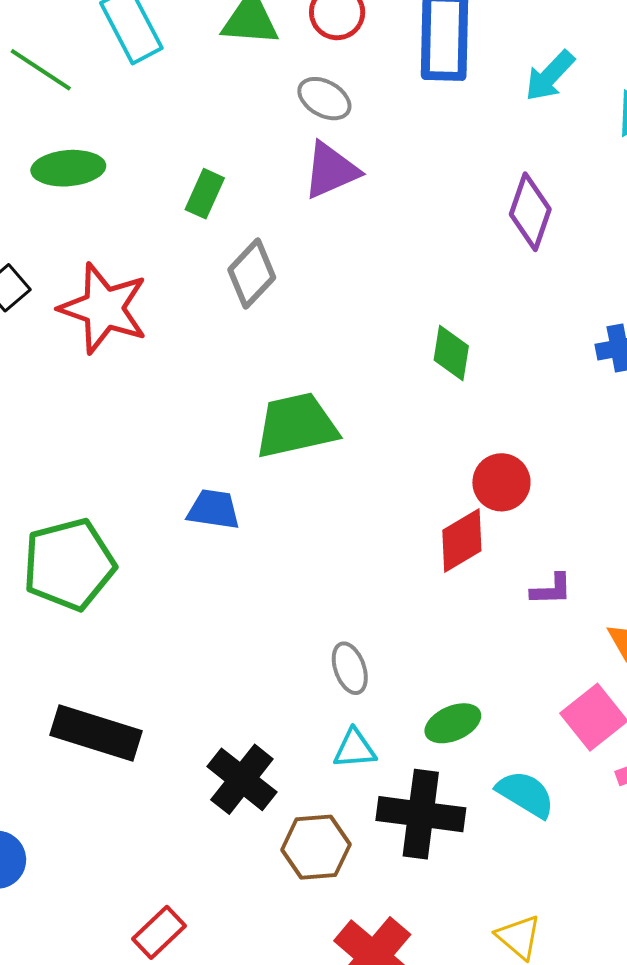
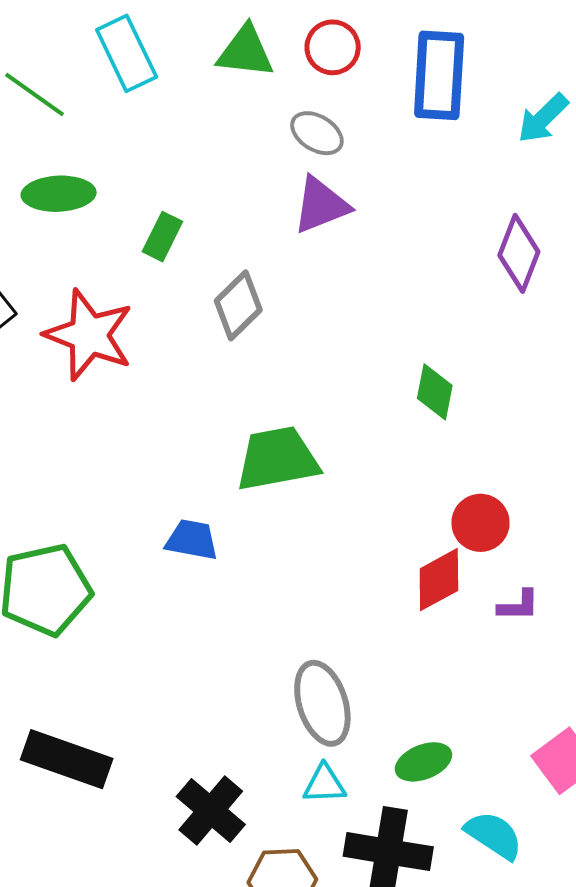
green rectangle: (205, 194) -> (162, 237), moved
purple L-shape: (551, 589) -> (519, 606), moved
gray ellipse: (350, 668) -> (322, 703), size x1.6

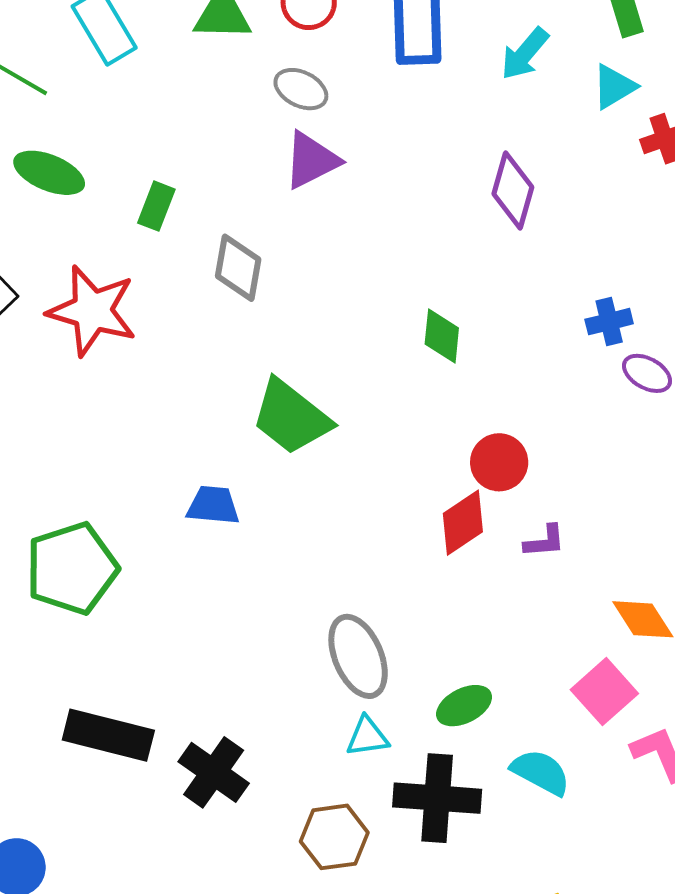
green ellipse: (59, 194) -> (49, 173), turned 30
gray diamond: (238, 305) -> (238, 268), turned -30
green trapezoid: (277, 459) -> (291, 417), turned -126
black cross: (211, 811) -> (214, 772), moved

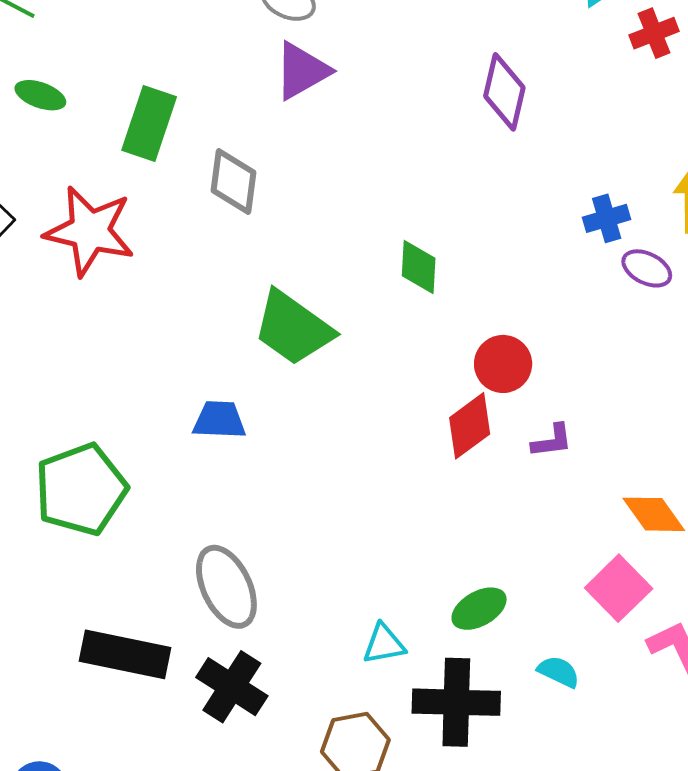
green ellipse: (49, 173) -> (40, 95), size x0.7
green rectangle: (156, 206) -> (149, 124), size x1.5
green diamond: (442, 336) -> (419, 267), moved
gray ellipse: (358, 656) -> (226, 587), moved
cyan semicircle: (541, 772) -> (559, 672), size x0.7

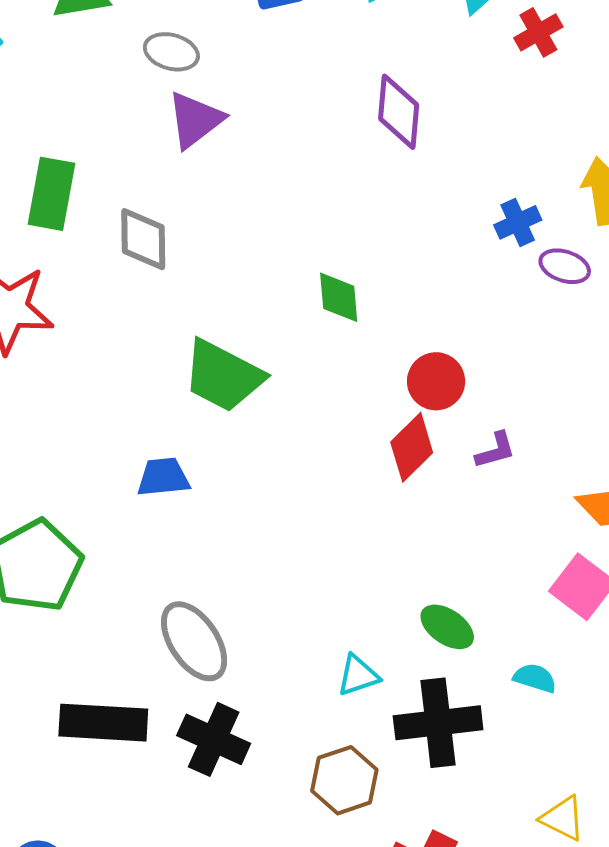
green ellipse: (479, 609) -> (447, 627), turned 72

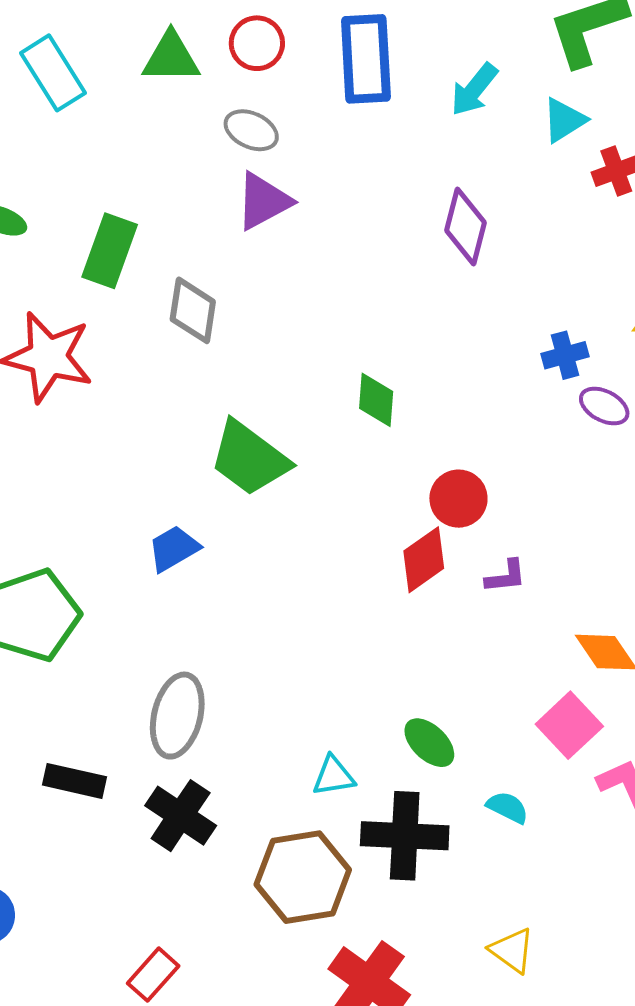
blue trapezoid: (163, 477) -> (174, 549), turned -34
gray ellipse: (194, 641) -> (177, 716), turned 38
black rectangle: (103, 723) -> (74, 781), size x0.7
brown hexagon: (344, 780) -> (303, 877), size x1.4

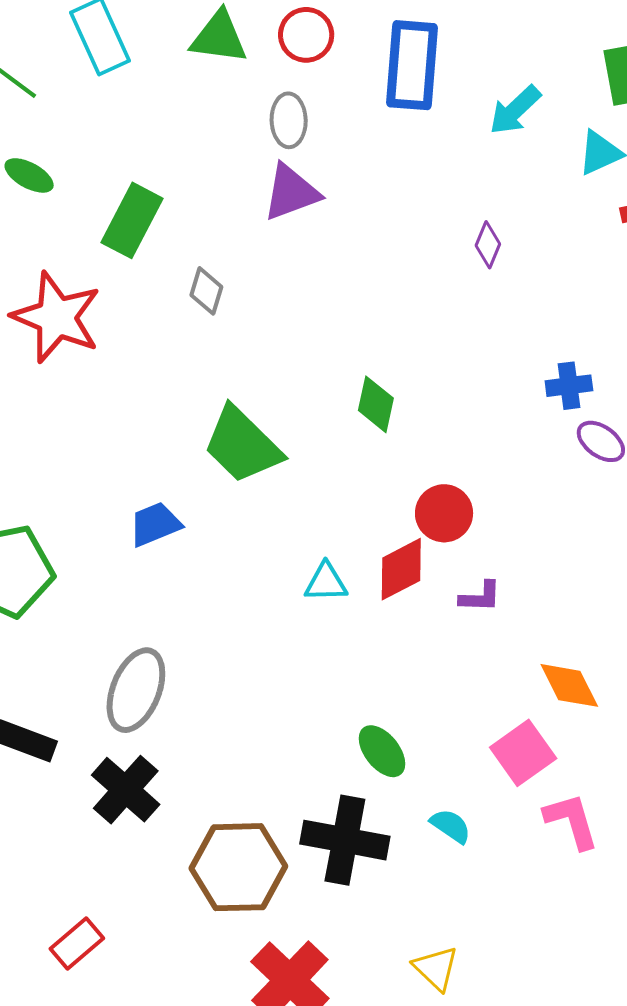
gray ellipse: (251, 130) -> (289, 120), turned 56
purple diamond: (466, 227) -> (488, 245), size x0.6
gray diamond: (193, 310) -> (206, 291), size x0.7
cyan triangle: (333, 776) -> (326, 582), moved

